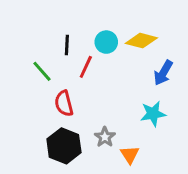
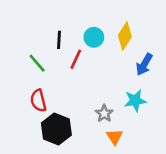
yellow diamond: (141, 41) -> (125, 36), turned -72
red semicircle: (64, 103) -> (38, 101), moved
gray star: (105, 137) -> (104, 113), moved

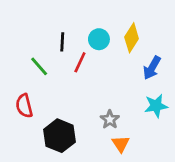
red semicircle: (38, 101) -> (24, 106), moved
cyan star: (135, 101) -> (156, 106), moved

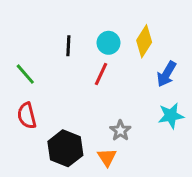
red line: (80, 62) -> (101, 74), moved
green line: (39, 66) -> (25, 74), moved
orange triangle: (121, 144) -> (107, 157), moved

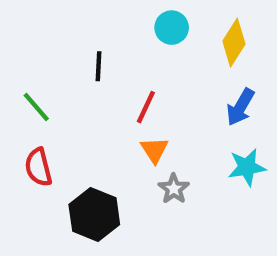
yellow diamond: (144, 41) -> (234, 43), moved
cyan circle: (108, 43) -> (172, 28), moved
orange triangle: (107, 157) -> (154, 150), moved

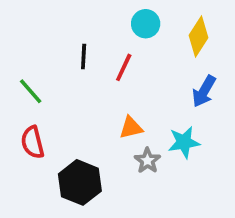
red line: (146, 107) -> (124, 67), moved
orange triangle: (154, 150) -> (131, 128), turned 50
cyan star: (247, 167) -> (184, 142), moved

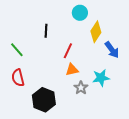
yellow diamond: (199, 36) -> (96, 32), moved
red line: (124, 67) -> (68, 51), moved
blue arrow: (204, 91) -> (112, 50), turned -66

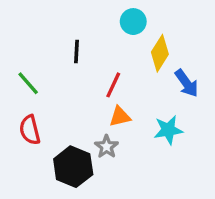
gray star: (81, 88) -> (107, 147), moved

